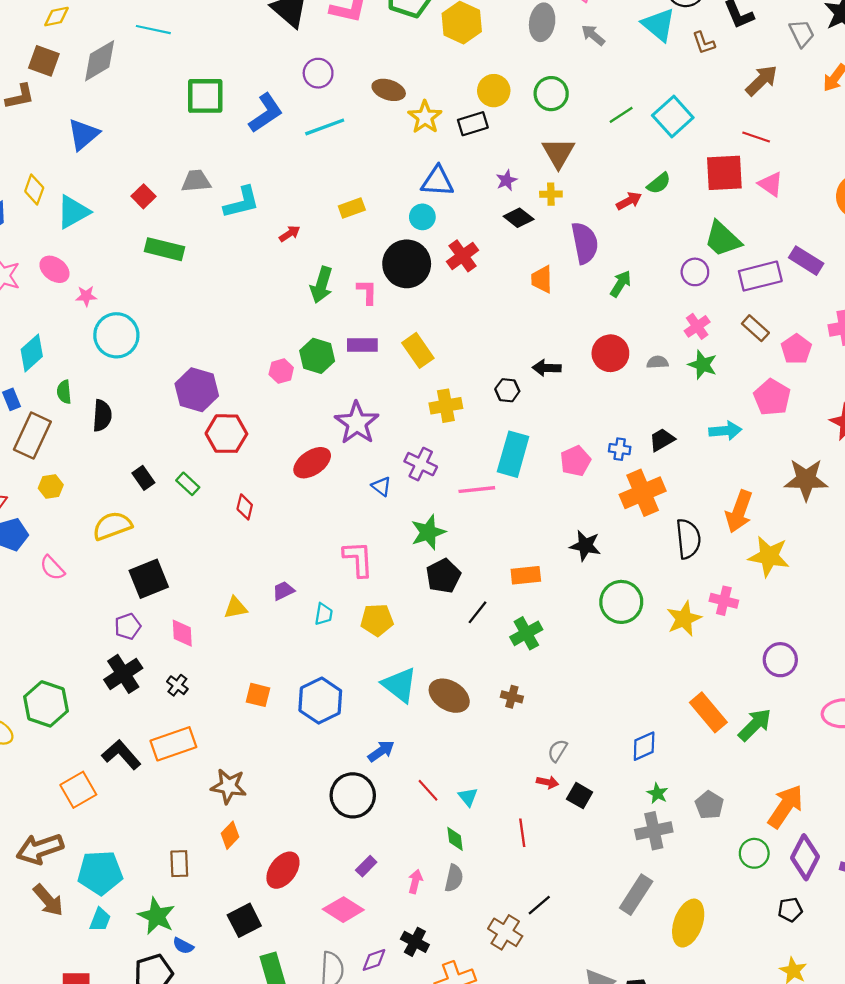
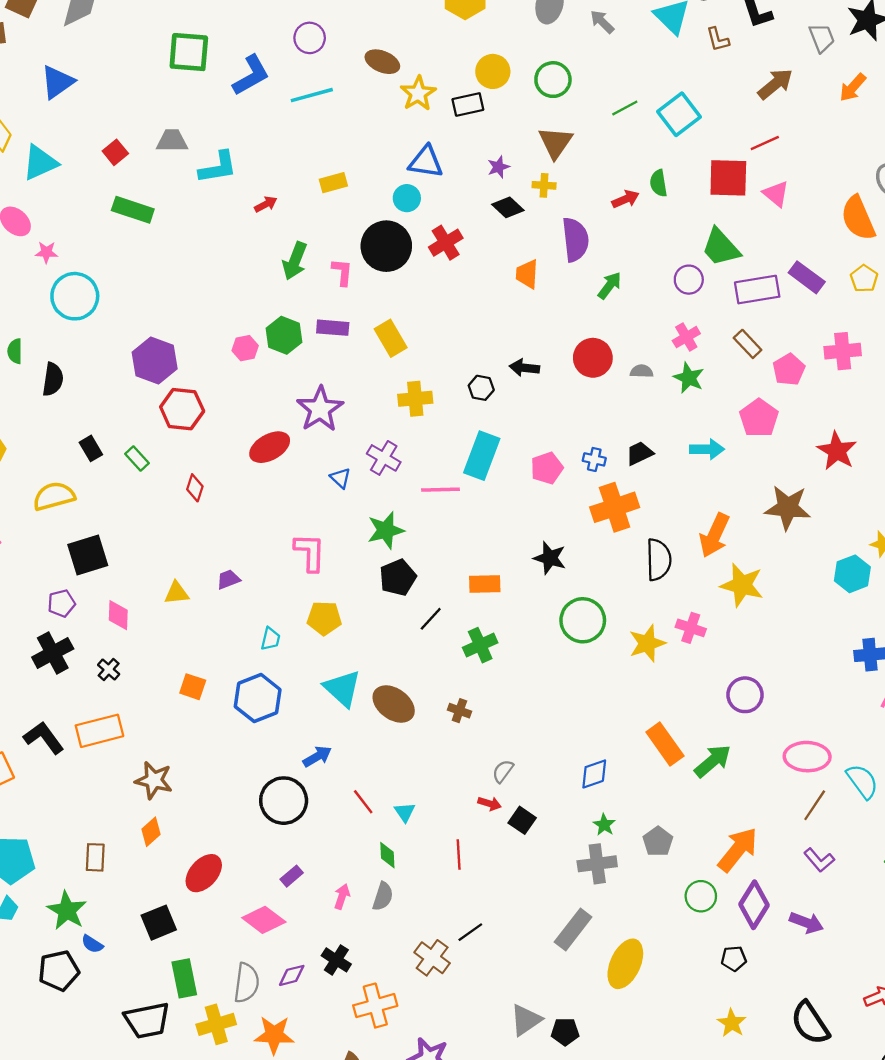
red line: (756, 137) -> (765, 143), turned -48
green semicircle: (659, 183) -> (658, 183), turned 115
cyan trapezoid: (324, 614) -> (270, 639), moved

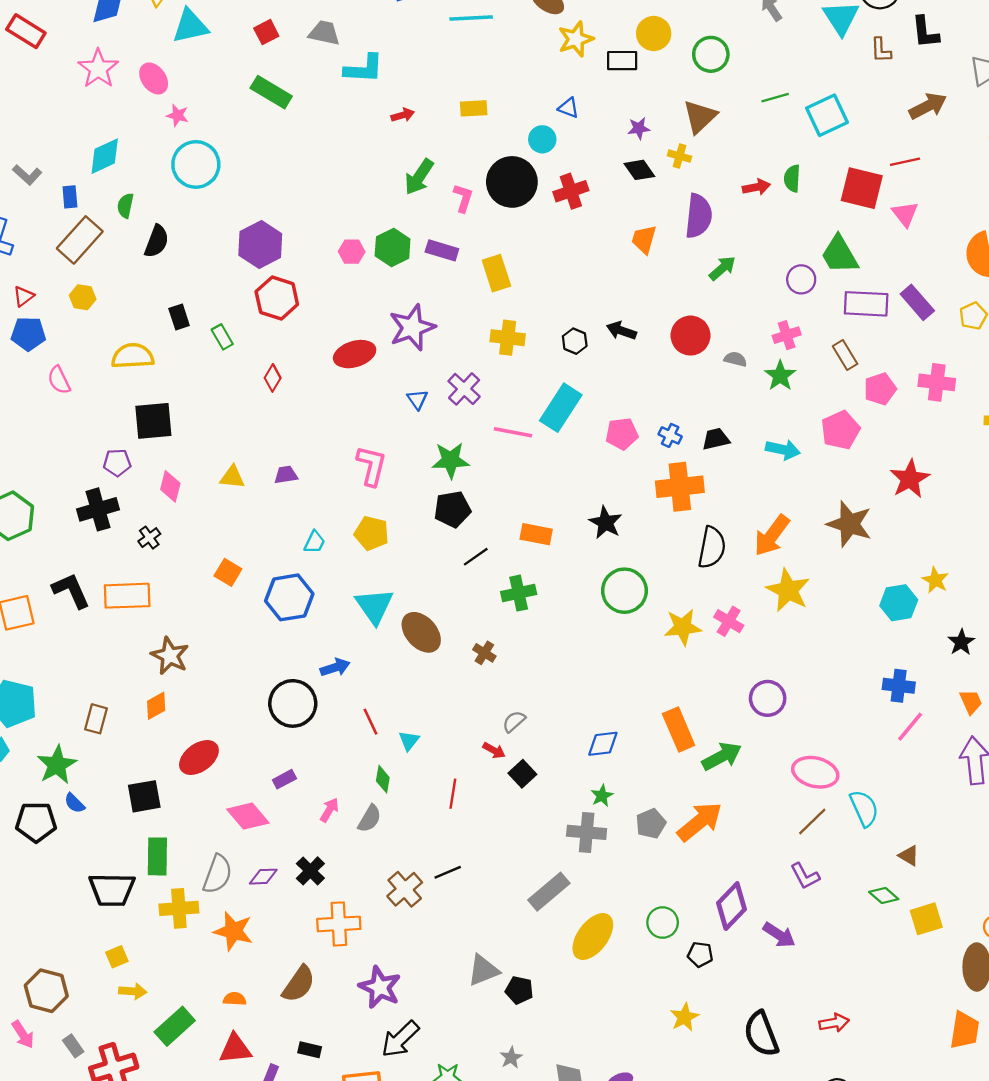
blue triangle: (426, 162) -> (569, 108), size x0.6
orange arrow: (738, 850) -> (700, 822), moved
green circle: (701, 896) -> (663, 923), moved

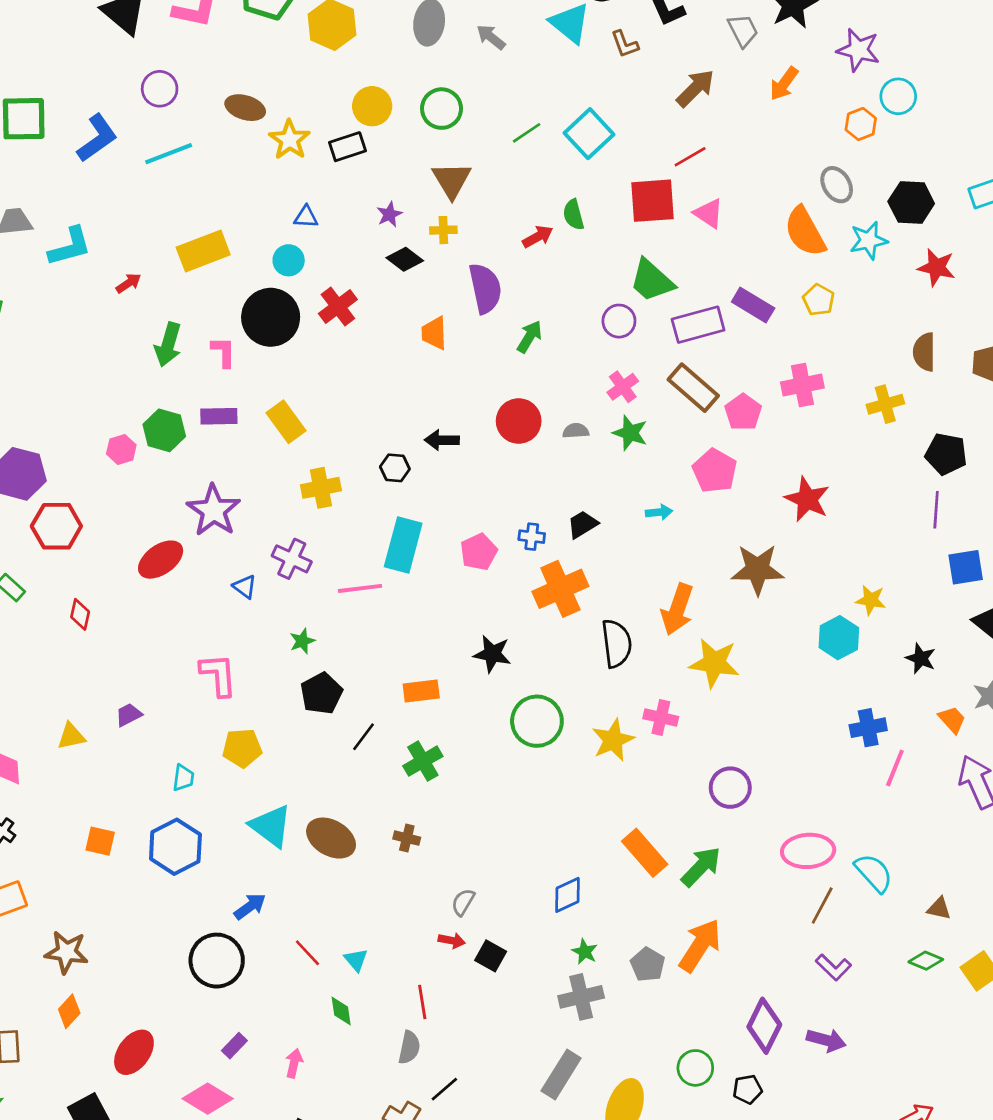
yellow rectangle: (474, 108) -> (203, 251), size x1.6
brown rectangle: (845, 355) -> (693, 388), size x1.5
cyan arrow: (783, 450) -> (659, 512), size x0.7
green star: (451, 460) -> (302, 641), size x0.6
gray semicircle: (370, 819) -> (409, 1047), moved

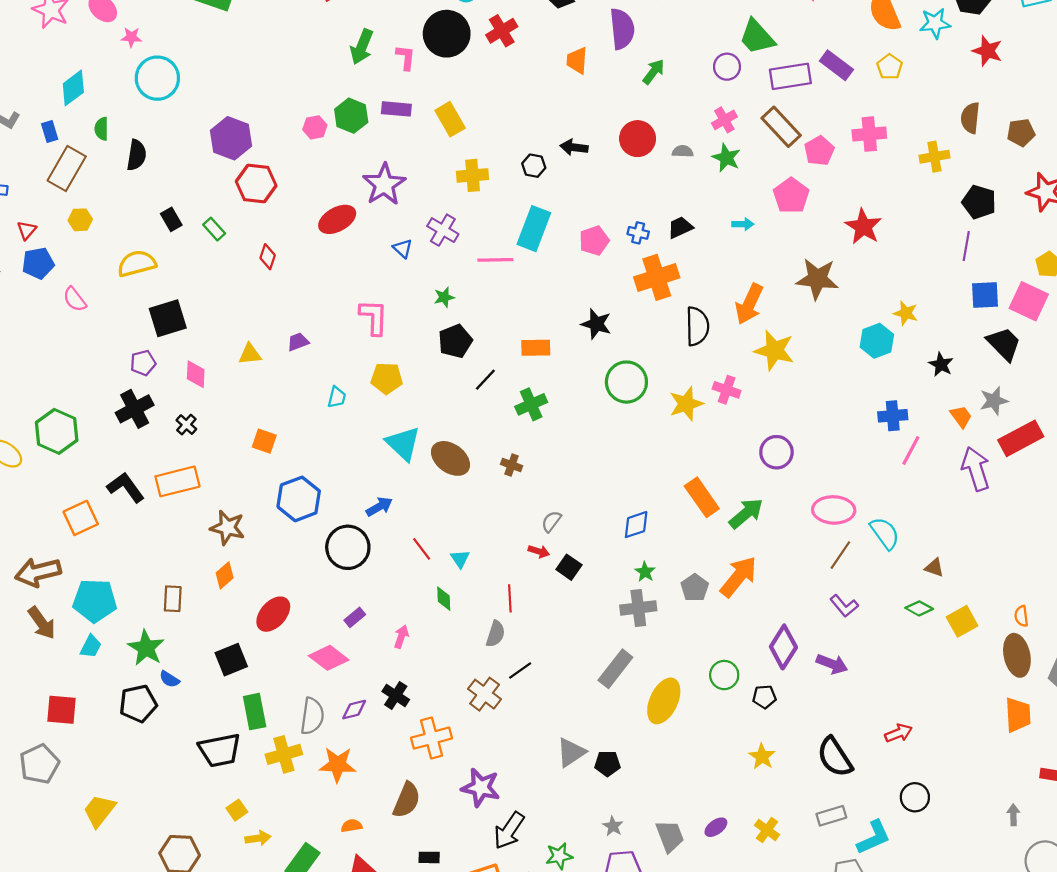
blue hexagon: (175, 847) -> (299, 499), moved

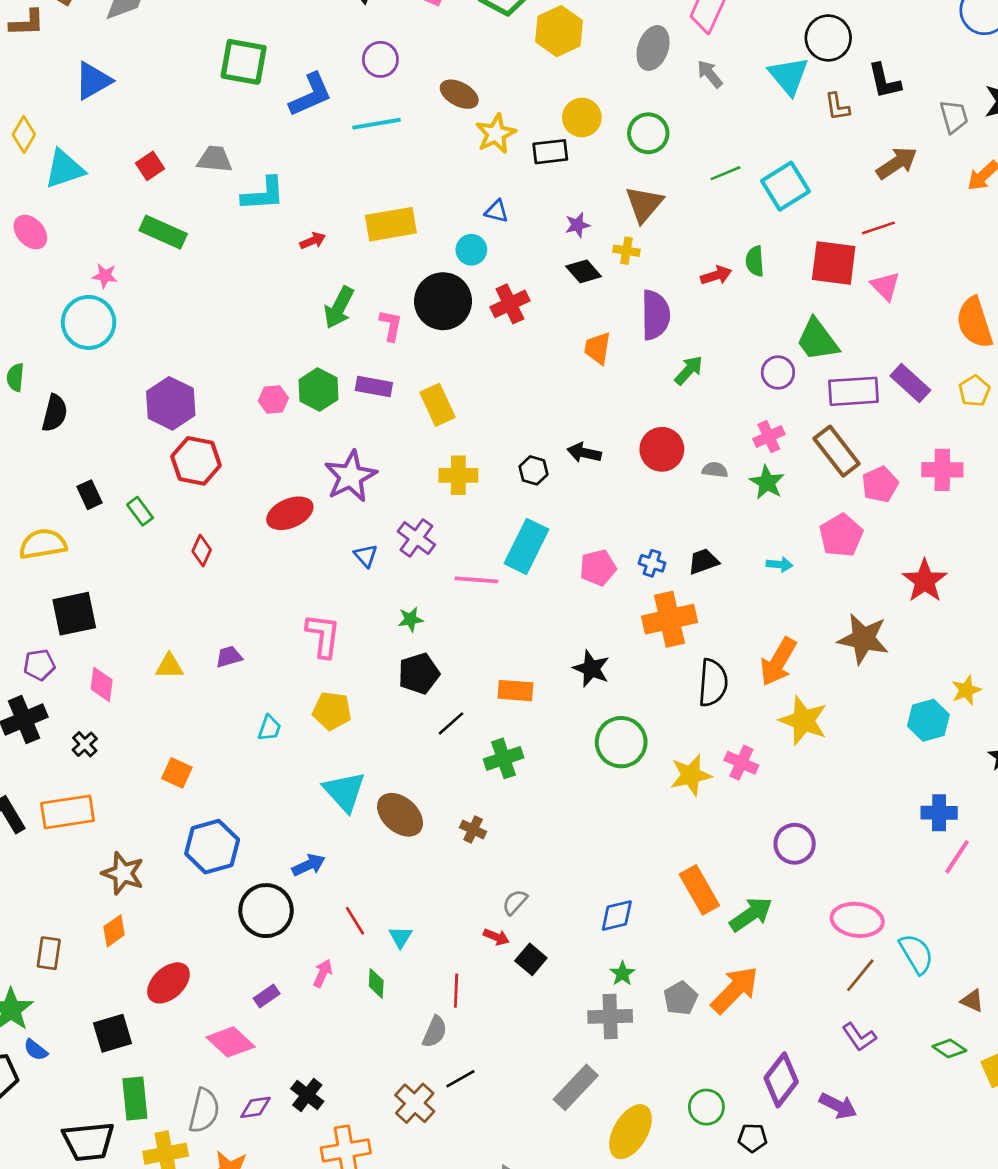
pink star: (131, 37) -> (105, 276), moved
yellow star: (906, 313) -> (966, 690), turned 30
pink arrow: (401, 637) -> (323, 973), moved

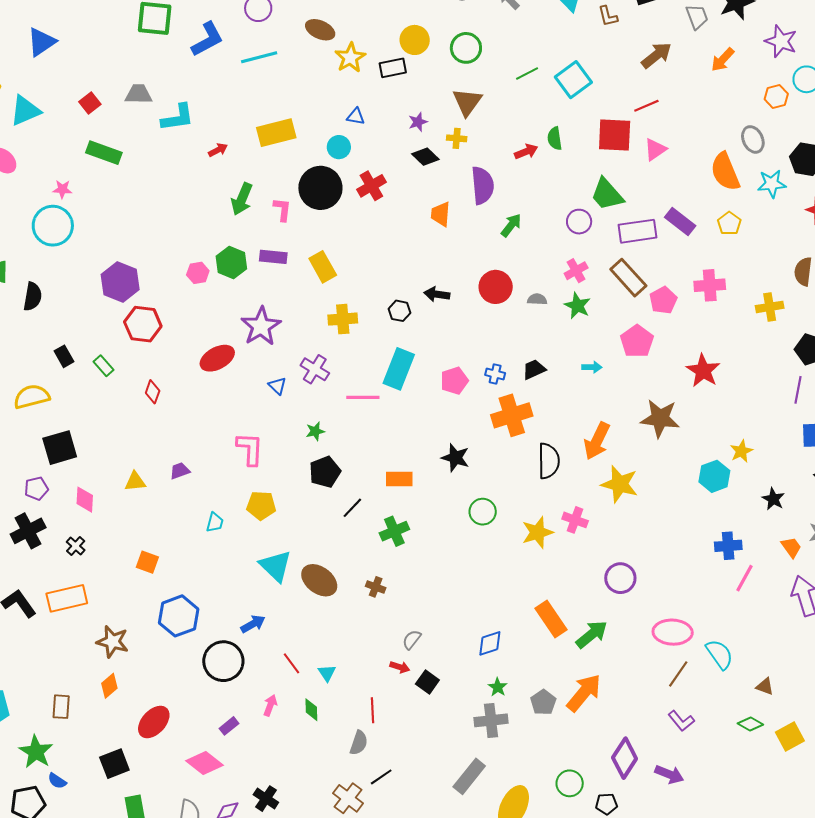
pink triangle: (885, 286) -> (655, 149), turned 45
green circle: (621, 742) -> (483, 512), size x0.7

